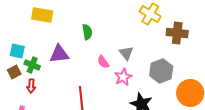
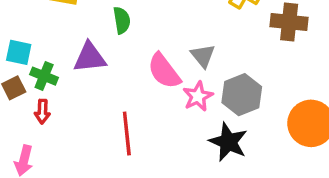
green semicircle: (87, 32) -> (122, 20), moved
pink semicircle: (103, 62) -> (164, 71), size x1.6
gray hexagon: (161, 71) -> (242, 95), moved

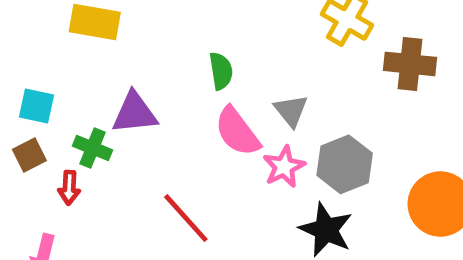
green semicircle: (122, 20) -> (221, 71), moved
green cross: (44, 76) -> (93, 148), moved
red line: (127, 134) -> (186, 218), turned -36

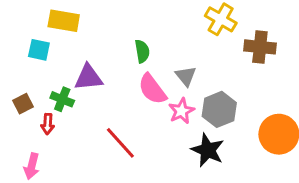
cyan square: (36, 106) -> (39, 50), moved

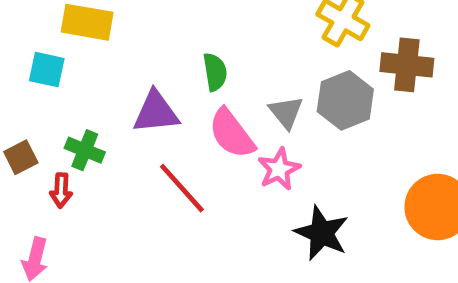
purple triangle: (88, 77) -> (156, 112), moved
gray hexagon: (219, 109) -> (345, 100), moved
red line: (120, 143) -> (182, 188), moved

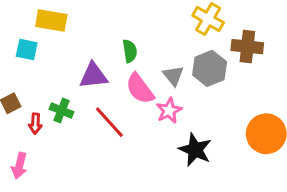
green cross: (85, 150) -> (61, 111), moved

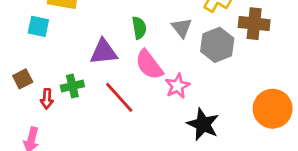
gray triangle: (173, 76) -> (182, 28), moved
green cross: (61, 111) -> (72, 86), turned -35

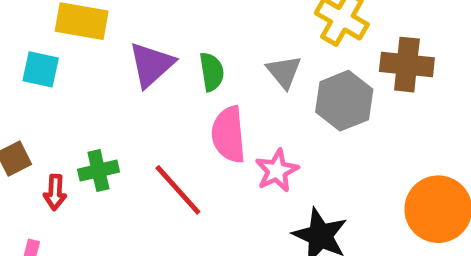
purple triangle: (104, 52) -> (151, 65), moved, turned -36
pink semicircle: (149, 65) -> (229, 134), turned 32

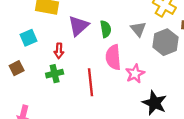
cyan square: (41, 69) -> (29, 38), moved, turned -35
red line: (178, 190) -> (90, 82), turned 36
red arrow: (55, 192) -> (59, 51), moved

